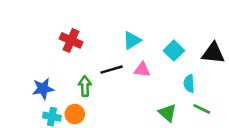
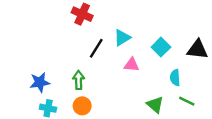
red cross: (71, 40) -> (82, 14), moved
black line: (112, 70) -> (96, 48), moved, turned -42
orange circle: (75, 114) -> (82, 106), moved

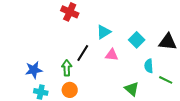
black line: (96, 48) -> (83, 53), moved
green line: (187, 101) -> (166, 80), moved

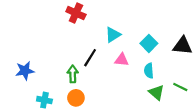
cyan semicircle: (149, 66) -> (149, 71), moved
blue star: (34, 70) -> (25, 71), moved
green triangle: (132, 89) -> (156, 92), moved

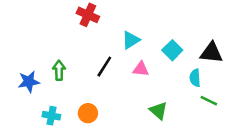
cyan semicircle: (149, 71) -> (195, 78), moved
green arrow: (73, 74) -> (59, 70), moved
green triangle: (156, 92) -> (158, 111), moved

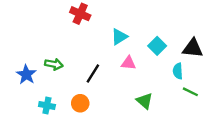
black line: (104, 67) -> (93, 73), moved
green arrow: (59, 70) -> (54, 64), turned 102
blue star: (29, 82) -> (26, 75), turned -30

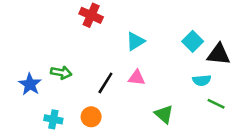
cyan square: (157, 46) -> (193, 41), moved
pink triangle: (128, 63) -> (137, 78), moved
cyan semicircle: (178, 71) -> (202, 80), turned -91

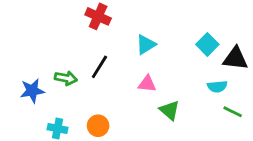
black line: (105, 83) -> (99, 67), moved
blue star: (30, 84) -> (32, 91), turned 30
green triangle: (164, 114) -> (170, 110), moved

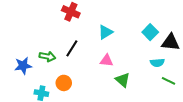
orange circle: (98, 126) -> (64, 83), moved

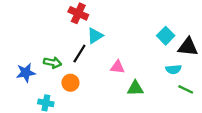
cyan triangle: (105, 32) -> (95, 36), moved
green triangle: (123, 80) -> (135, 88), turned -42
orange circle: (64, 83) -> (70, 83), moved

